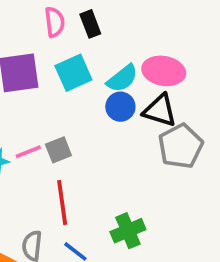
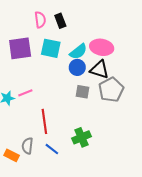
cyan square: (73, 73) -> (51, 48), turned 36
gray square: (58, 150) -> (83, 92), moved, turned 32

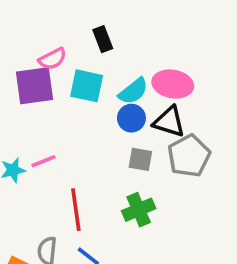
pink semicircle: (40, 20) -> (52, 59), moved, turned 70
green cross: (81, 137) -> (139, 210), moved

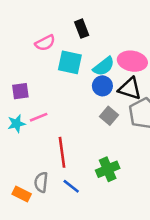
purple square: (35, 86) -> (20, 91), moved, size x0.6
gray square: (140, 159) -> (109, 116), turned 30
green cross: (139, 210) -> (108, 169), moved

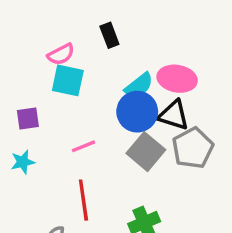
cyan square: (70, 62) -> (68, 80), moved
blue circle: (102, 86) -> (137, 112), size x1.5
gray square: (109, 116) -> (146, 152), size x1.5
pink line: (39, 117) -> (83, 146), moved

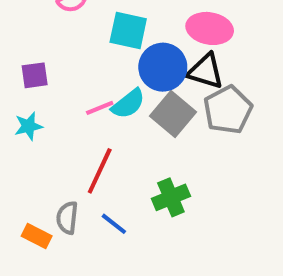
cyan square: (68, 80) -> (128, 31), moved
cyan semicircle: (139, 86) -> (128, 104), moved
red line: (83, 200) -> (100, 171), turned 33

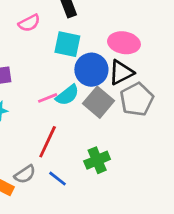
black triangle: (206, 71) -> (121, 72), turned -44
gray semicircle: (67, 218) -> (25, 174), turned -130

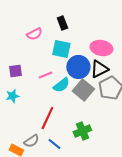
pink line: (48, 98) -> (45, 75), moved

